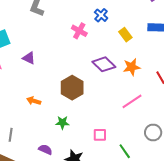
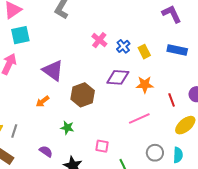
blue cross: (101, 15) -> (123, 46), moved
purple triangle: (29, 58) -> (53, 70), moved, size x1.6
purple diamond: (104, 64) -> (118, 77), turned -50
orange arrow: (34, 101) -> (43, 101), turned -64

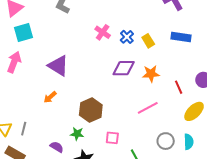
brown hexagon: (83, 95) -> (91, 110), moved
green star: (67, 128) -> (77, 134), moved

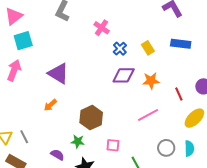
pink cross: (103, 32) -> (102, 28), moved
blue cross: (127, 37) -> (120, 49), moved
gray line: (24, 129) -> (24, 137), turned -40

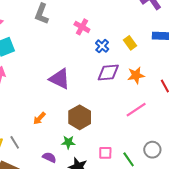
purple triangle: (58, 74) -> (60, 79), moved
orange arrow: (50, 105) -> (39, 118), moved
pink square: (113, 145) -> (105, 153), moved
gray circle: (166, 148) -> (152, 150), moved

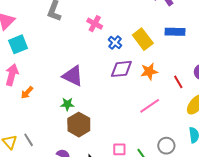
yellow rectangle: (130, 43) -> (143, 39), size x1.5
brown hexagon: (80, 117) -> (79, 125), moved
orange arrow: (39, 118) -> (27, 93), moved
green star: (68, 142) -> (67, 104), moved

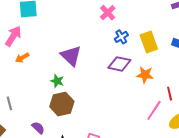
pink line: (150, 106) -> (154, 110), moved, turned -40

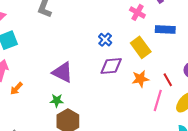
pink cross: (108, 13) -> (137, 12), moved
yellow rectangle: (149, 42) -> (141, 47), moved
orange star: (145, 75) -> (140, 79), moved

